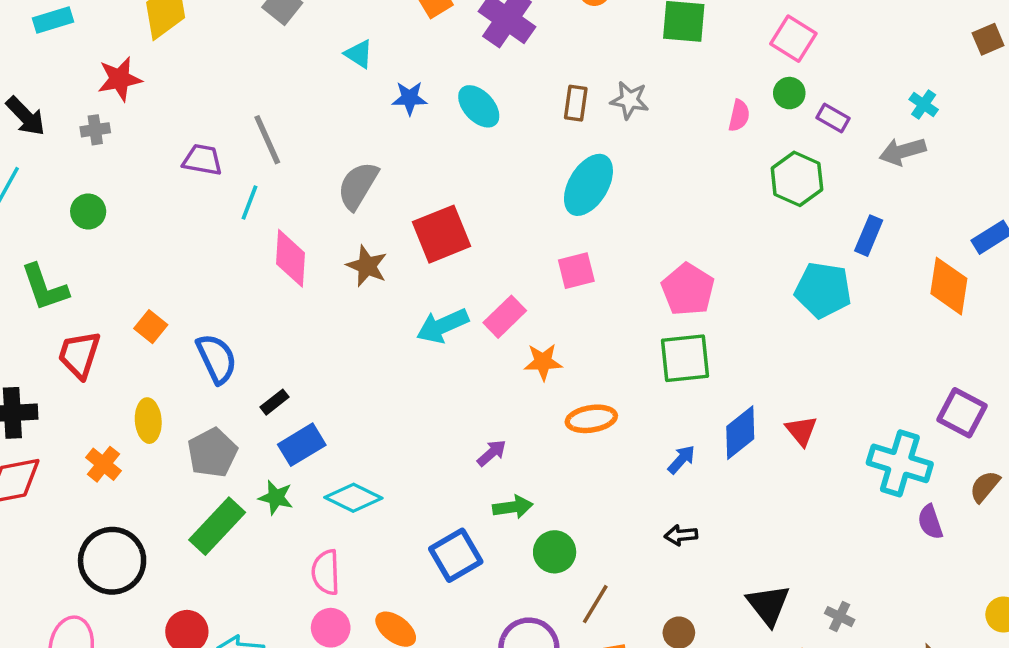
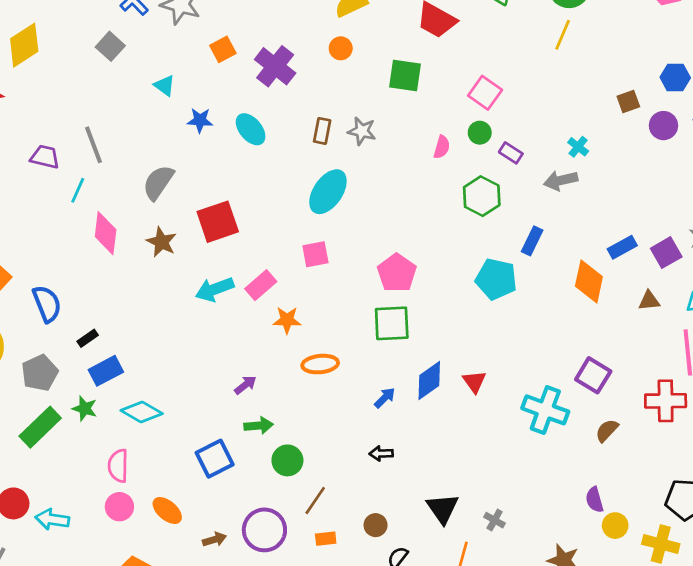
purple semicircle: (930, 522) -> (594, 500), moved

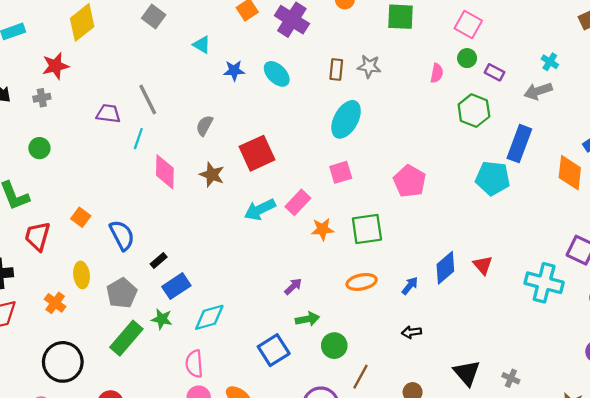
gray semicircle: (158, 182) -> (204, 126), size x0.7
blue rectangle: (532, 241) -> (519, 144), size x1.5
green square: (392, 323) -> (367, 229), moved
orange ellipse: (320, 364) -> (362, 282), moved
cyan diamond: (142, 412) -> (209, 317), turned -40

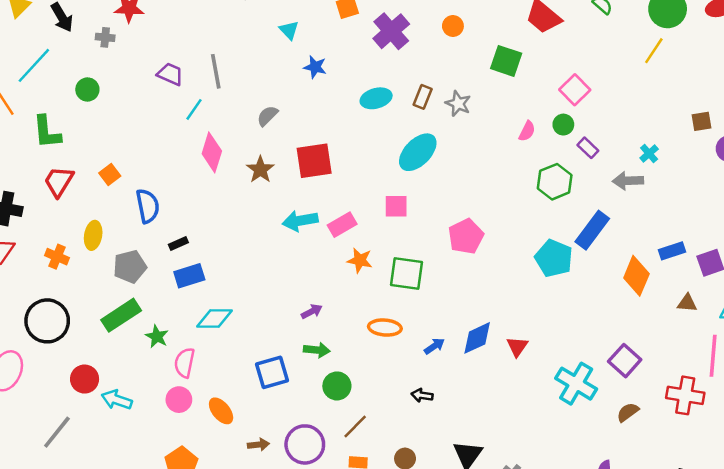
cyan ellipse: (277, 74) -> (376, 98), moved, turned -76
orange cross: (55, 303) -> (57, 257), turned -30
green star: (162, 319) -> (157, 336), moved

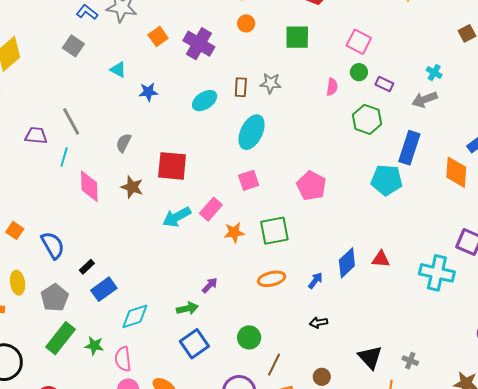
red square: (314, 161) -> (172, 166), turned 32
red triangle: (517, 347) -> (381, 259), turned -42
green arrow: (317, 350) -> (187, 308), moved

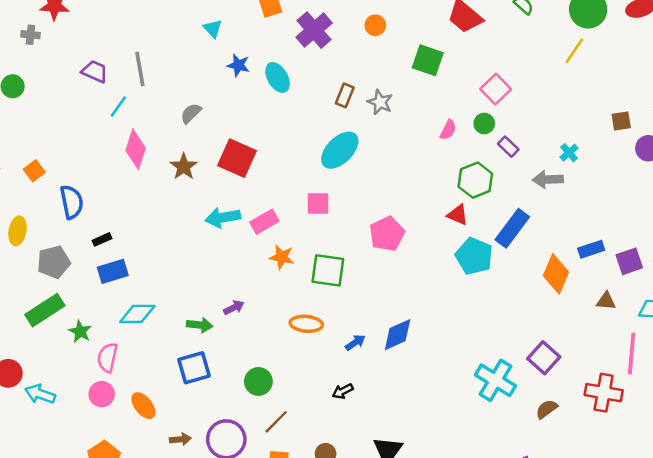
cyan ellipse: (205, 101) -> (278, 77), moved, turned 75
red triangle: (381, 259) -> (458, 215), moved
black arrow: (319, 323) -> (343, 391), turned -36

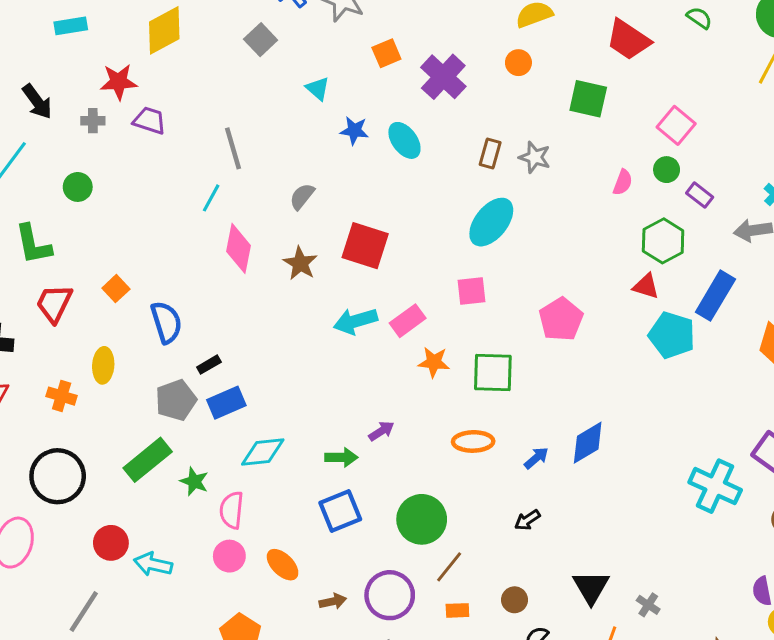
purple trapezoid: (95, 71) -> (149, 120), moved
gray pentagon: (54, 262) -> (176, 400), moved
green circle: (258, 381) -> (422, 519), size x1.4

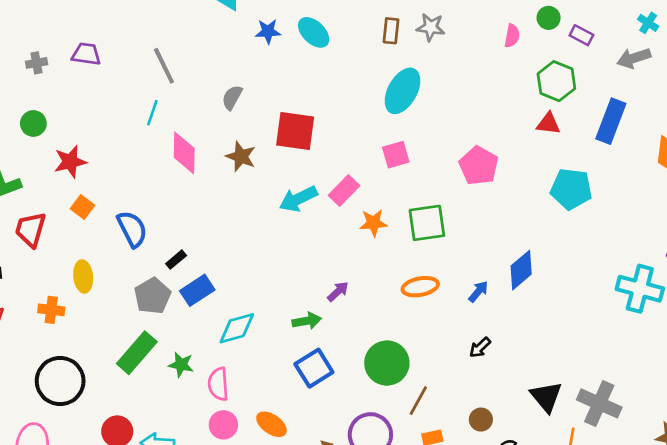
red star: (119, 82) -> (70, 162), moved
cyan pentagon: (672, 335) -> (571, 189), moved
gray cross: (648, 605) -> (599, 403), size x2.0

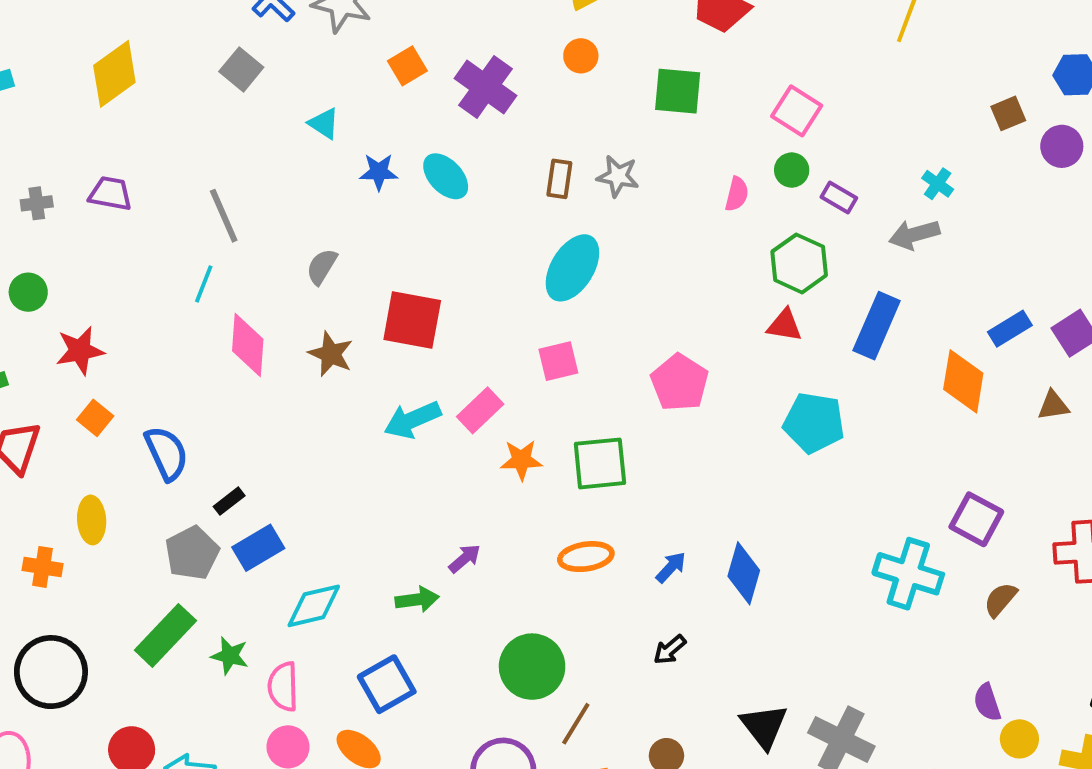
blue diamond: (521, 270) -> (744, 573), moved, turned -36
blue square: (314, 368) -> (387, 684), moved

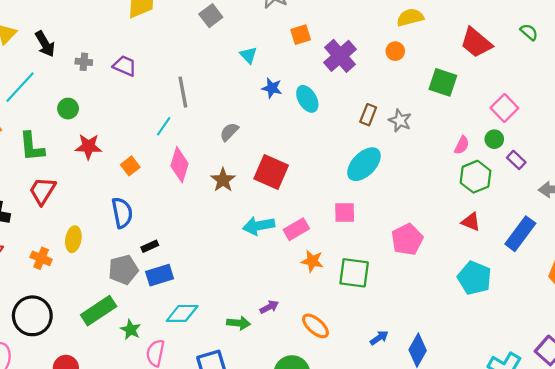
green hexagon: (799, 263) -> (476, 177), moved
orange square: (95, 418) -> (130, 166), moved
orange ellipse: (586, 557) -> (315, 326), moved, turned 36

